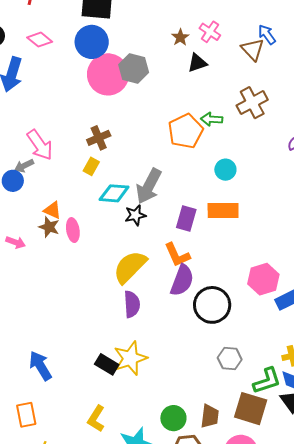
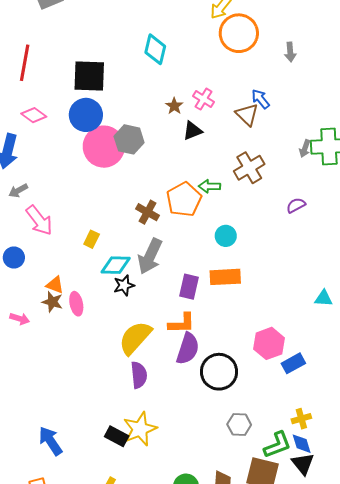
brown cross: (99, 138) -> (148, 212), moved, turned -35
gray arrow: (24, 166) -> (18, 191), moved
black star: (135, 215) -> (124, 285), moved
orange L-shape: (177, 255) -> (182, 323), turned -64

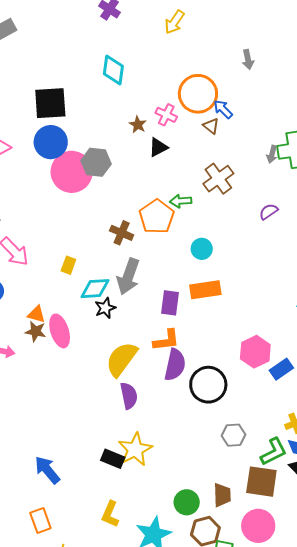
orange circle: (239, 33) -> (198, 94), moved
brown triangle: (247, 115) -> (211, 126), size x0.7
pink ellipse: (76, 304) -> (60, 331), size x1.4

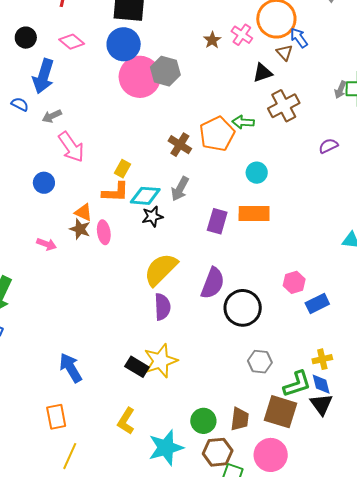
black triangle: (158, 147) -> (263, 73), moved
gray arrow: (128, 276) -> (180, 189), size x0.7
pink ellipse: (60, 331) -> (104, 232), size x0.7
orange L-shape: (166, 340) -> (115, 192), moved
pink hexagon: (255, 352) -> (294, 282), size x0.7

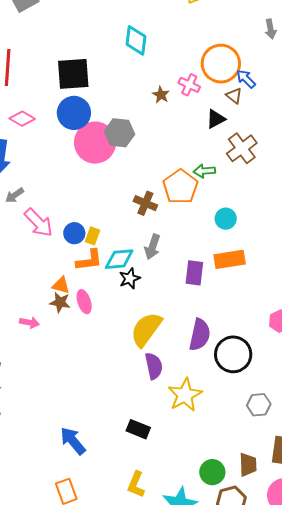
blue circle: (44, 183) -> (74, 233), moved
yellow star: (161, 361) -> (185, 395), moved

